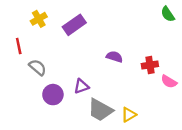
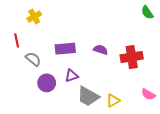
purple rectangle: (74, 25) -> (65, 49), moved, turned 30
red cross: (150, 65) -> (132, 57), size x1.5
pink semicircle: (169, 82) -> (148, 94), moved

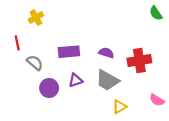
gray trapezoid: (88, 96) -> (107, 80), moved

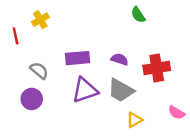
green semicircle: (156, 13) -> (138, 15), moved
red line: (17, 43) -> (16, 36), moved
purple triangle: (76, 80) -> (85, 90), size x1.6
purple circle: (49, 88) -> (32, 99), moved

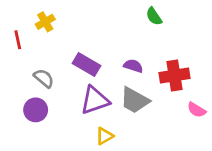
purple rectangle: (77, 58) -> (87, 64), turned 35
pink semicircle: (177, 113) -> (197, 110), moved
yellow triangle: (134, 120) -> (104, 136), moved

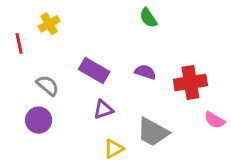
green semicircle: (154, 16) -> (148, 18), moved
purple triangle: (95, 100) -> (103, 110), size x0.6
gray trapezoid: (135, 100) -> (153, 132), moved

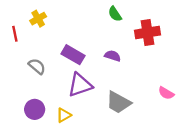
red cross: (190, 82) -> (147, 33), moved
purple triangle: (103, 110) -> (80, 85), size x1.6
purple circle: (39, 120) -> (35, 109), moved
yellow triangle: (114, 149) -> (64, 115), moved

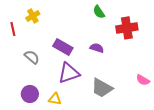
yellow triangle: (64, 115) -> (55, 99), turned 40

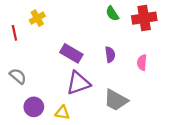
red cross: (127, 28) -> (144, 18), moved
purple semicircle: (97, 48) -> (110, 55), turned 64
gray semicircle: (32, 57) -> (18, 76), moved
pink semicircle: (143, 80) -> (142, 62), moved, turned 64

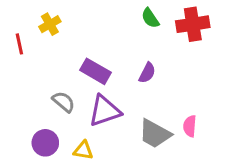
purple semicircle: (110, 55) -> (147, 73), turned 35
pink semicircle: (142, 62) -> (190, 126), moved
gray semicircle: (18, 76) -> (64, 102), moved

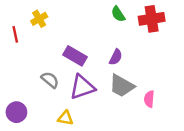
gray trapezoid: (155, 134) -> (122, 86), moved
purple circle: (45, 143) -> (16, 112), moved

